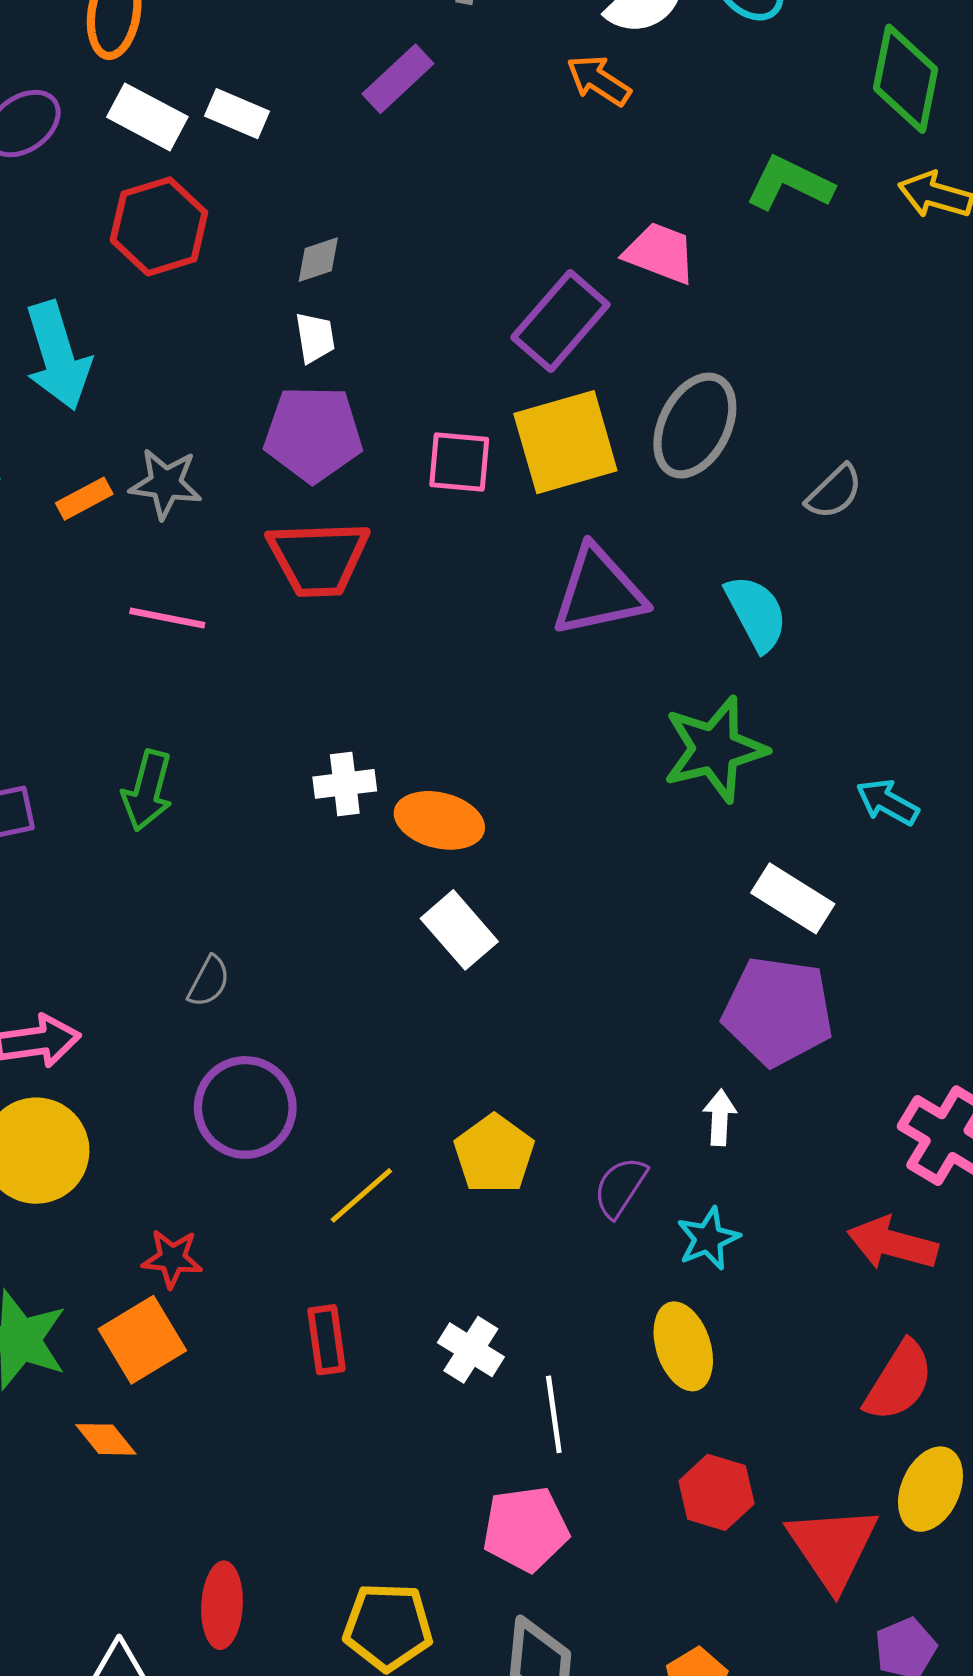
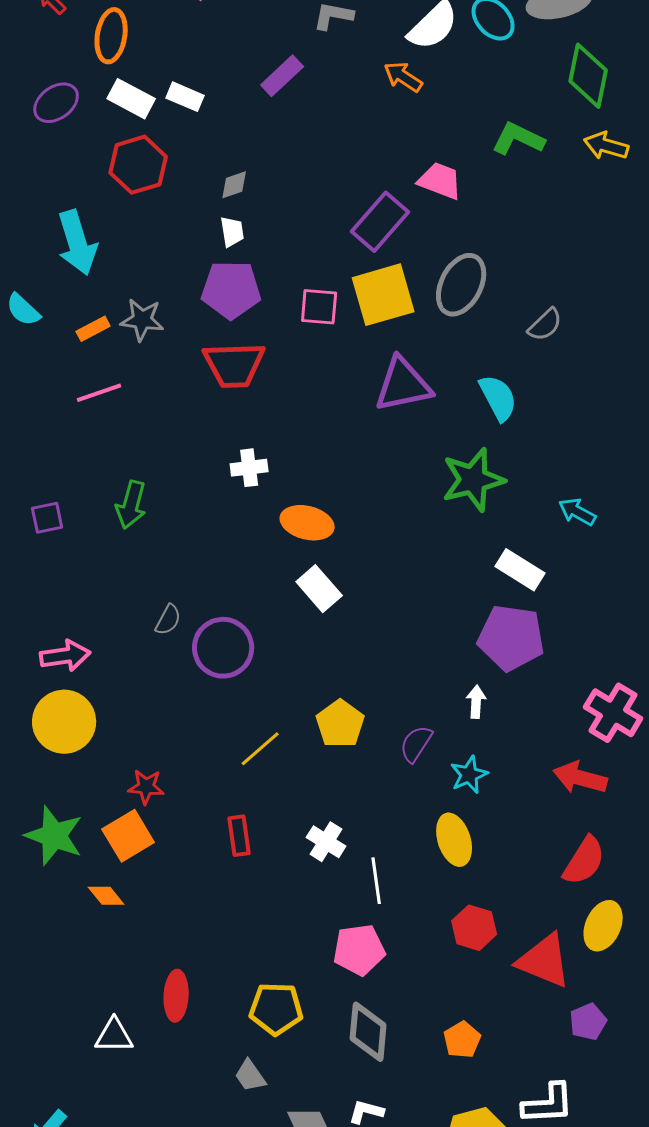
pink line: (167, 618) -> (99, 393), moved, turned -30
white cross: (345, 784) -> (249, 468), moved
purple circle: (245, 1107) -> (223, 648), moved
red triangle: (833, 1547) -> (544, 961), turned -34

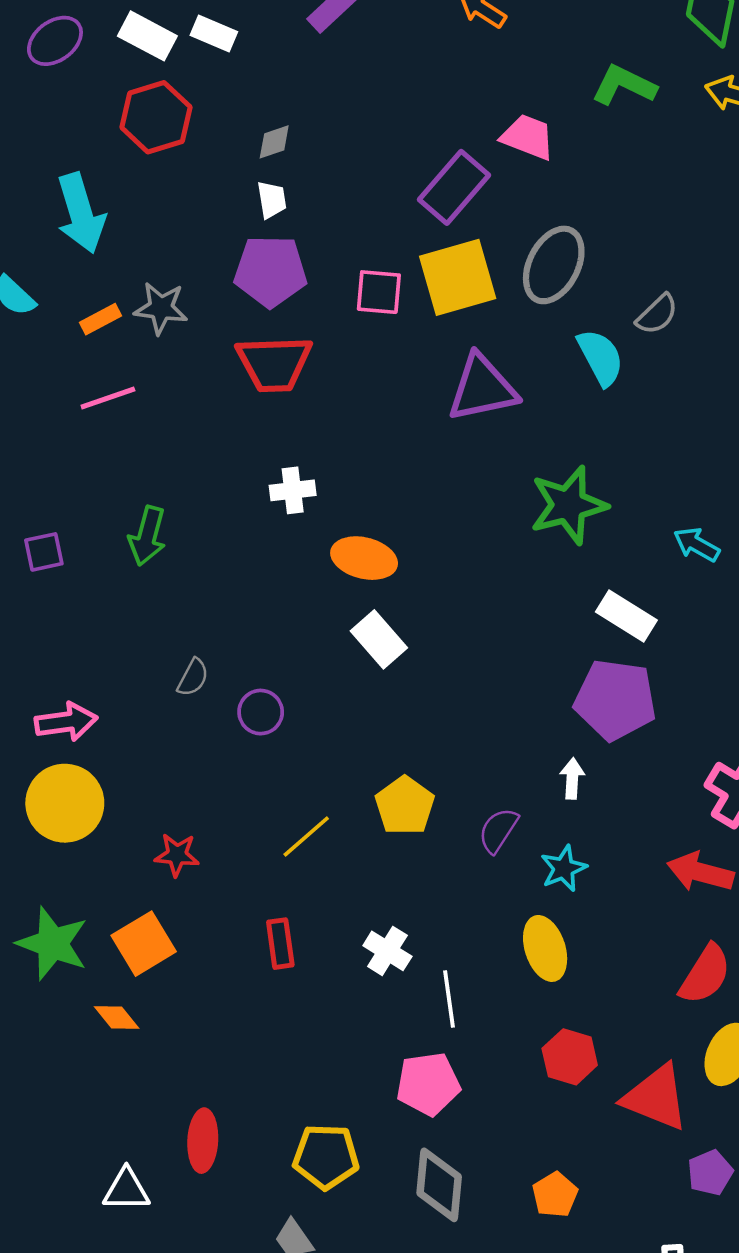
cyan semicircle: (498, 398) -> (601, 357), moved
purple circle: (223, 648) -> (261, 712), size x0.6
red star: (146, 787) -> (177, 855), moved

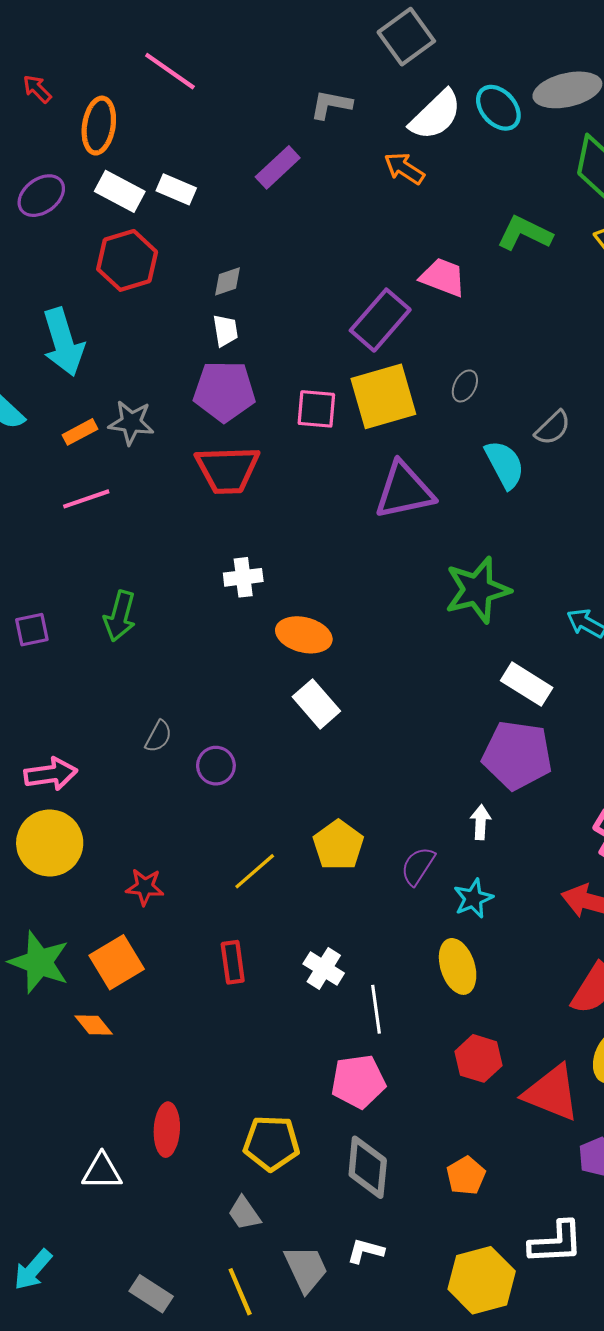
gray ellipse: (554, 265) -> (465, 386), size x0.5

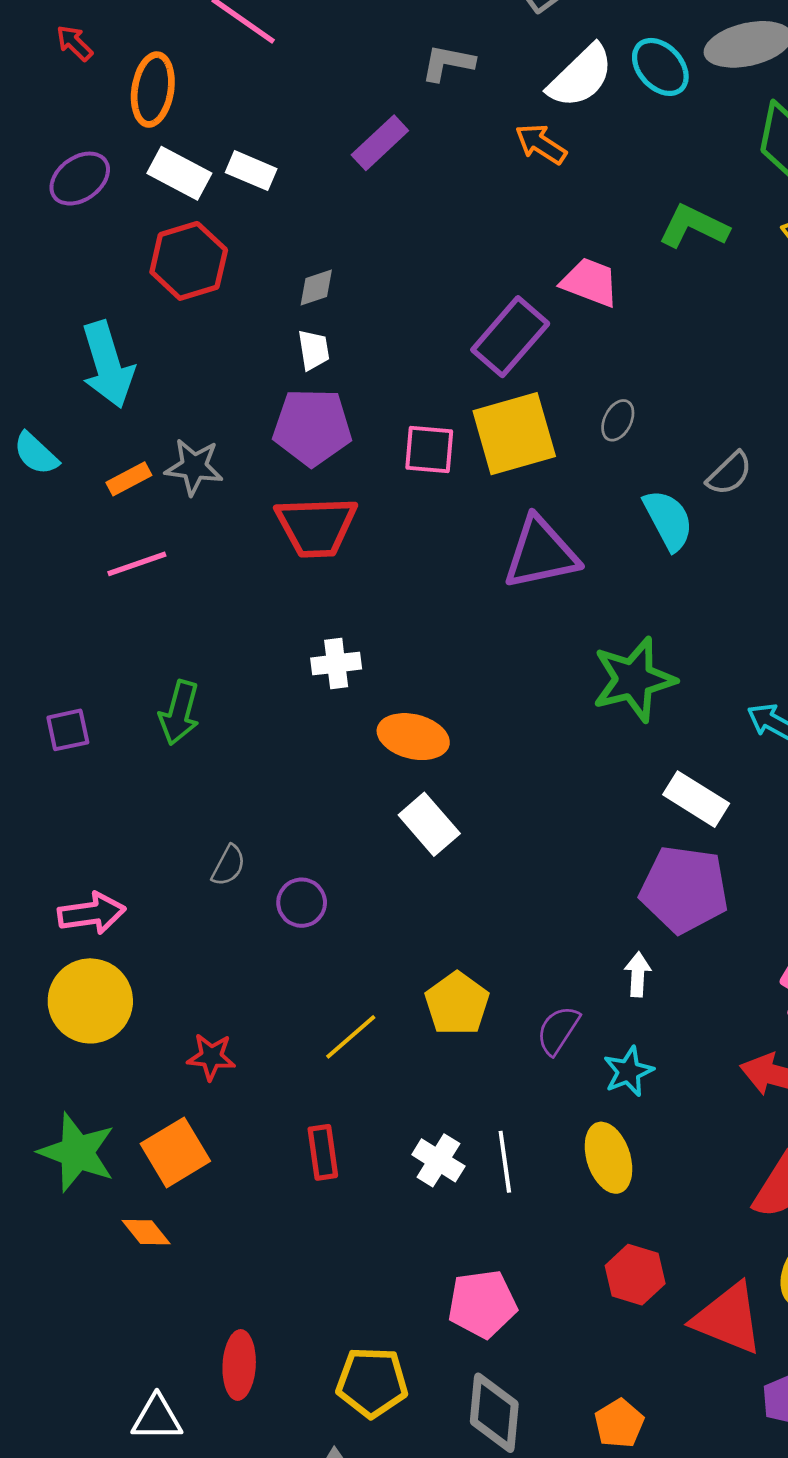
white line: (376, 1009) -> (505, 1162), moved

